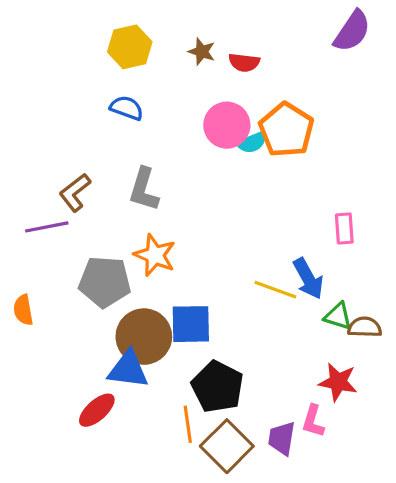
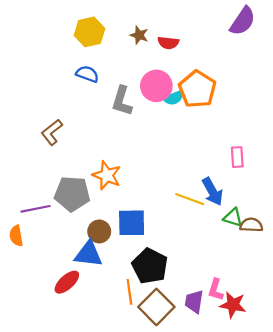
gray L-shape: (144, 189) -> (122, 101), moved
purple line: (47, 227) -> (36, 209), moved
orange semicircle: (23, 310) -> (16, 236), moved
brown circle: (144, 337) -> (99, 231), size x0.6
red star: (338, 382) -> (233, 305), moved

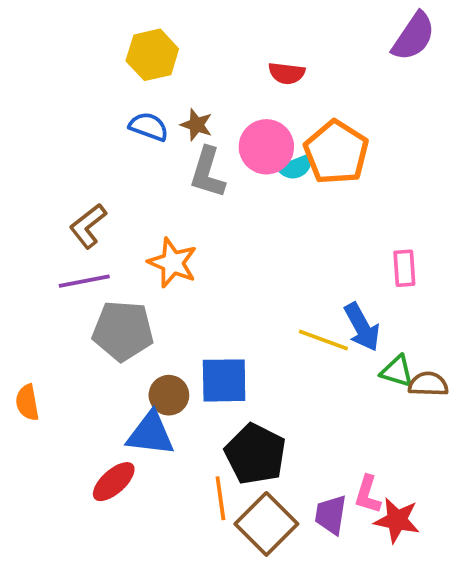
brown star: (139, 35) -> (196, 125), moved
orange star: (107, 175) -> (173, 263), moved
purple line: (36, 209) -> (84, 281), moved

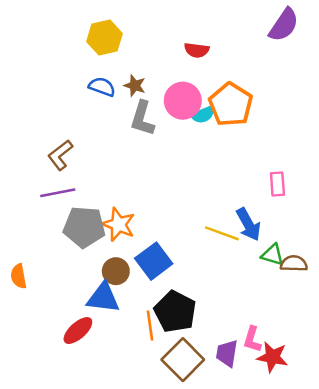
orange star: (173, 263) -> (118, 224), moved
blue square: (224, 380) -> (154, 261), turned -36
orange line: (220, 498) -> (150, 325), moved

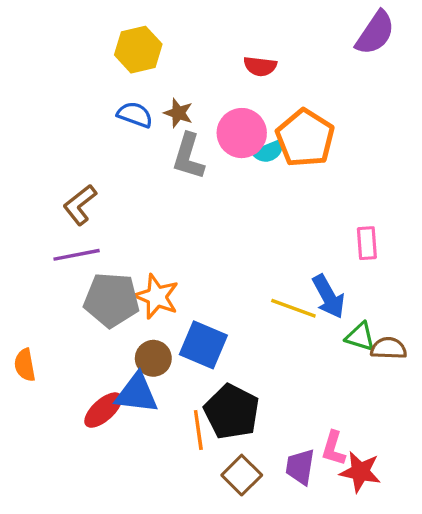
blue square: (154, 261) -> (203, 345), turned -30
red ellipse: (78, 331) -> (103, 410), moved
brown square: (183, 360) -> (242, 475), size x0.7

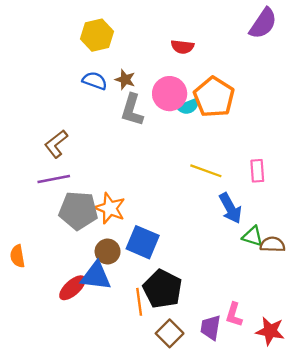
yellow line: (293, 308) -> (206, 171), moved
red star: (360, 472) -> (270, 331), moved

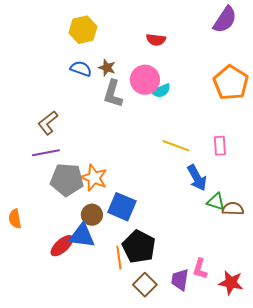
orange pentagon: (214, 97) -> (231, 83), moved

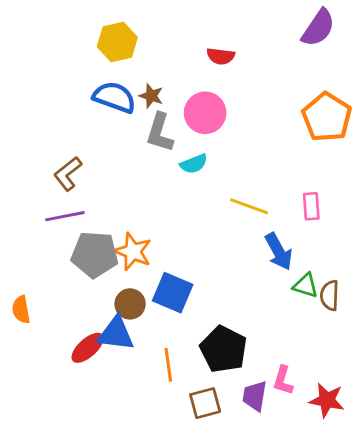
blue semicircle: (81, 69) -> (114, 97), size x1.4
cyan semicircle: (161, 91) -> (194, 164), moved
brown semicircle: (233, 209) -> (330, 295), turned -90
black pentagon: (139, 247) -> (223, 349), moved
brown square: (145, 285) -> (205, 403), turned 30

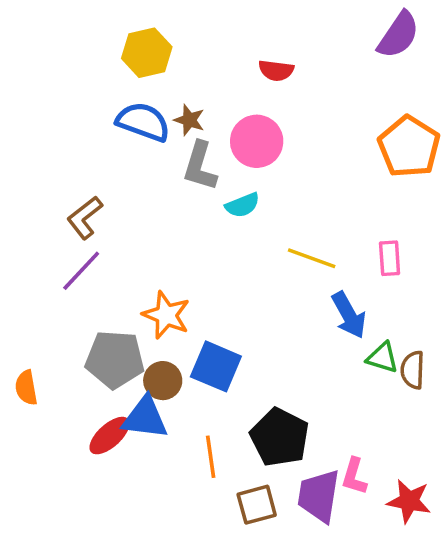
purple line: (65, 216) -> (81, 271), turned -36
gray pentagon: (95, 254) -> (115, 359), moved
purple trapezoid: (255, 396) -> (319, 496), size x1.4

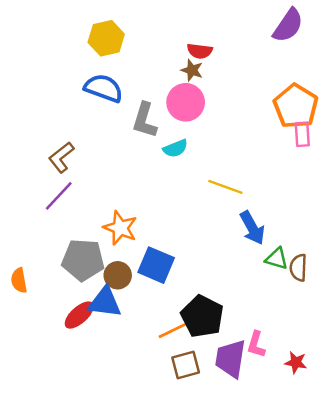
brown star: (189, 120) -> (192, 70), moved
pink rectangle: (390, 258) -> (302, 134), moved
orange line: (211, 457) -> (173, 330), moved, turned 72
red star: (409, 501) -> (296, 362), size x0.7

